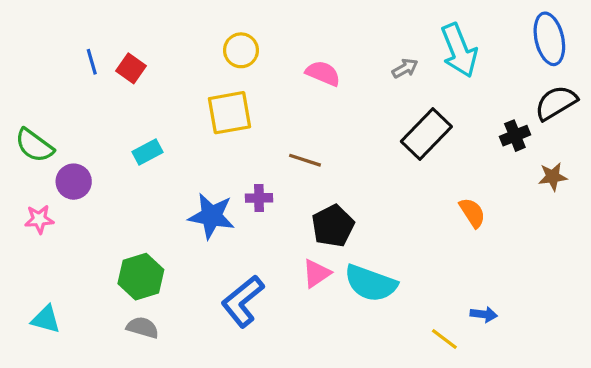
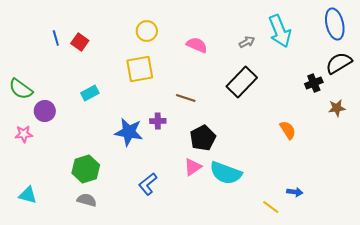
black rectangle: (426, 134) -> (242, 82), moved
blue L-shape: (243, 301) -> (148, 184), size x0.7

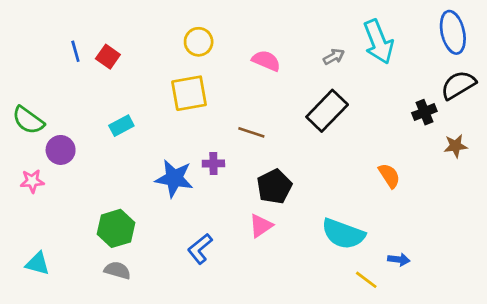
cyan semicircle: (226, 173) -> (343, 234), moved

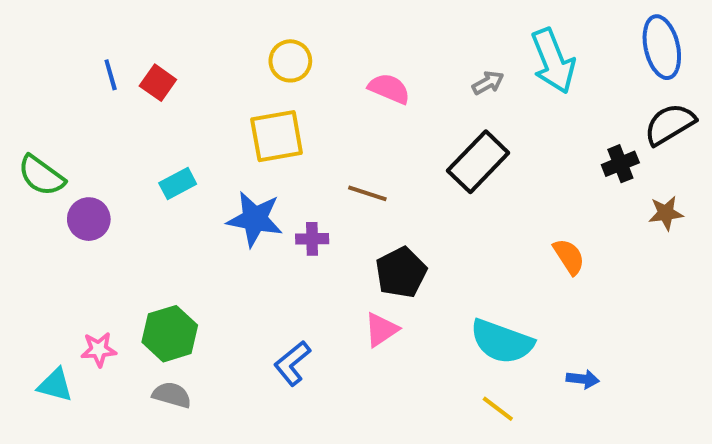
blue star: (174, 178) -> (255, 219), moved
pink star: (32, 181) -> (99, 349), moved
yellow line: (366, 280) -> (498, 409), moved

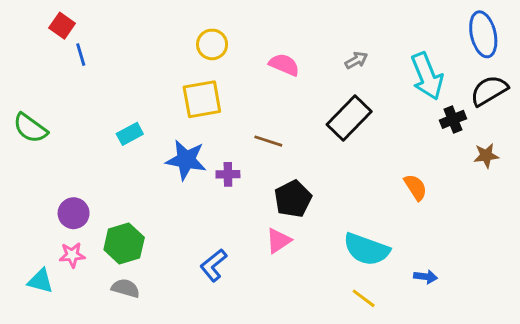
cyan arrow: (553, 61) -> (427, 76), moved
red square: (158, 83) -> (62, 26), moved
purple circle: (89, 219) -> (74, 213), moved

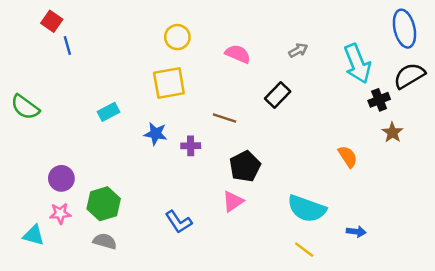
black rectangle: (349, 118) -> (278, 95), moved, size x0.7
brown star: (486, 156) -> (392, 132), moved, turned -30
blue star: (186, 160) -> (156, 134), size x0.7
blue L-shape: (214, 265) -> (179, 222), turned -84

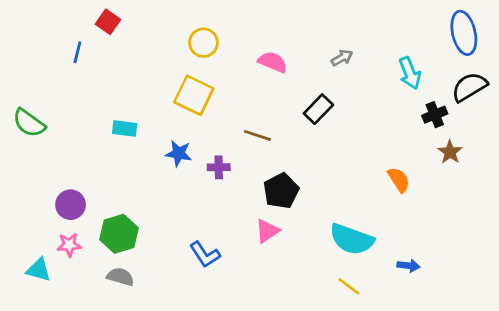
red square: (52, 21) -> (108, 22), moved
blue line: (67, 45) -> (77, 52), turned 30
cyan arrow: (357, 64) -> (410, 73), size x0.7
yellow square: (169, 83) -> (194, 95), turned 36
cyan rectangle: (108, 112) -> (125, 128), turned 35

